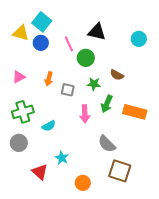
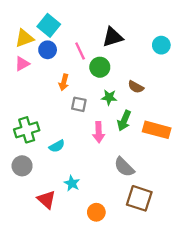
black triangle: (97, 32) -> (113, 37), turned -30
yellow triangle: (21, 33) -> (24, 38), turned -36
pink triangle: (19, 77) -> (22, 64), moved
orange arrow: (49, 79) -> (64, 82), moved

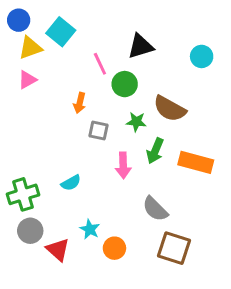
blue circle: (48, 50) -> (19, 20), moved
brown semicircle: (136, 87) -> (170, 109), size x1.6
green cross: (27, 130) -> (23, 194), moved
gray circle: (22, 166) -> (30, 231), moved
orange circle: (96, 212) -> (114, 248), moved

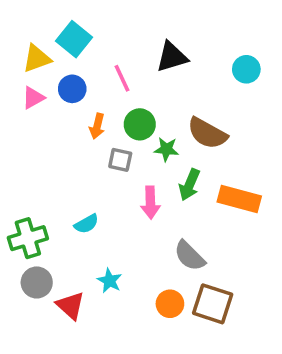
blue circle: (19, 20) -> (72, 89), moved
green circle: (125, 84) -> (140, 124), moved
orange circle: (114, 248) -> (170, 304), moved

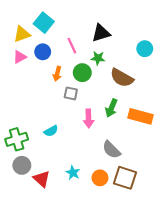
cyan circle: (246, 69) -> (145, 49), moved
green star: (166, 149) -> (98, 58), moved
cyan star: (110, 281) -> (73, 173), moved

